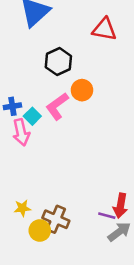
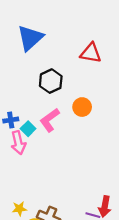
orange circle: (82, 90) -> (82, 107), moved

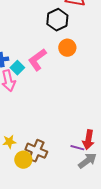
black hexagon: (51, 81) -> (57, 20), moved

